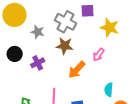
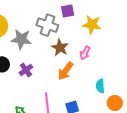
gray star: (38, 32) -> (21, 39), size x1.5
brown star: (65, 46) -> (60, 48), moved, turned 30

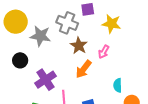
purple cross: (26, 70) -> (45, 80), moved, size x1.5

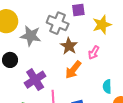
yellow star: (112, 24) -> (102, 25), turned -30

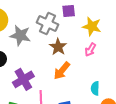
yellow star: (102, 25) -> (92, 26), turned 30
pink arrow: (94, 53) -> (90, 50), moved

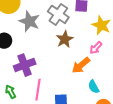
orange arrow: (62, 71) -> (81, 65), moved
cyan semicircle: (95, 88) -> (94, 87), turned -40

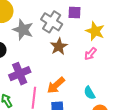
orange arrow: (81, 65) -> (56, 85), moved

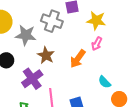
brown star: (59, 46) -> (46, 55), moved
orange arrow: (56, 85) -> (78, 59), moved

